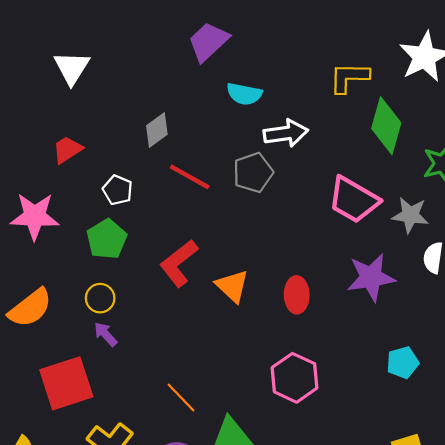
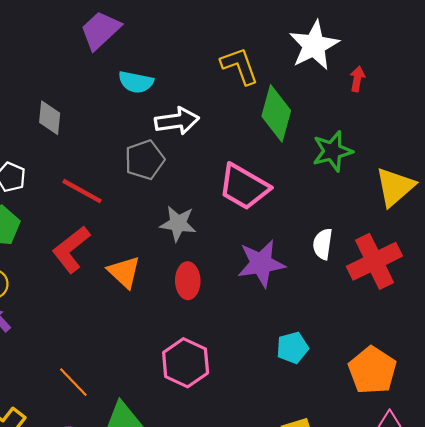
yellow L-shape: (349, 78) -> (240, 66), turned 69
gray diamond: (157, 130) -> (50, 118), turned -48
red line: (190, 177) -> (82, 191), moved
gray star: (410, 215) -> (178, 223), moved

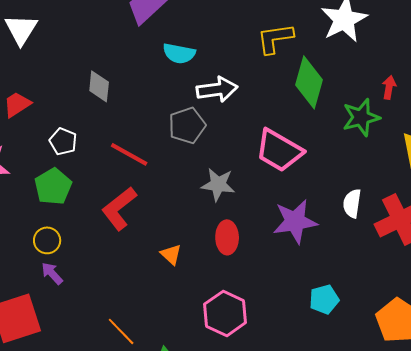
yellow L-shape: (240, 66) -> (275, 38), turned -78
red arrow: (357, 79) -> (389, 87), moved
orange triangle: (124, 272) -> (171, 254), moved, size x0.7

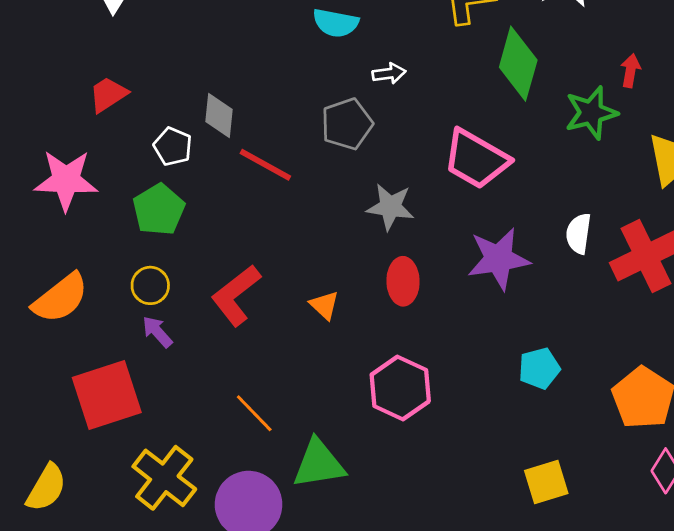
gray diamond: (99, 86) -> (219, 116), moved
white arrow: (217, 89) -> (389, 73), size x0.6
red L-shape: (119, 208) -> (236, 295), moved

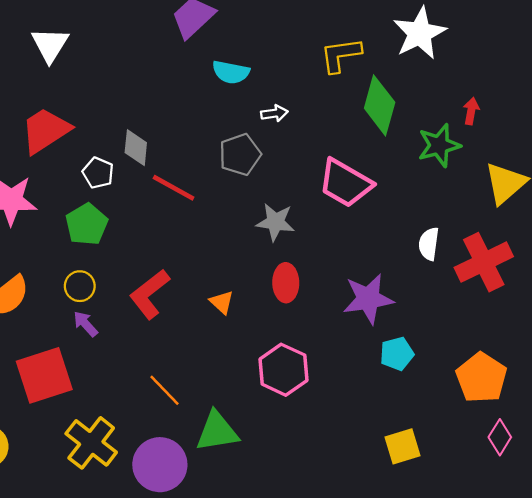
red trapezoid: (108, 94) -> (45, 130), size x1.6
purple star: (498, 259) -> (368, 299), moved

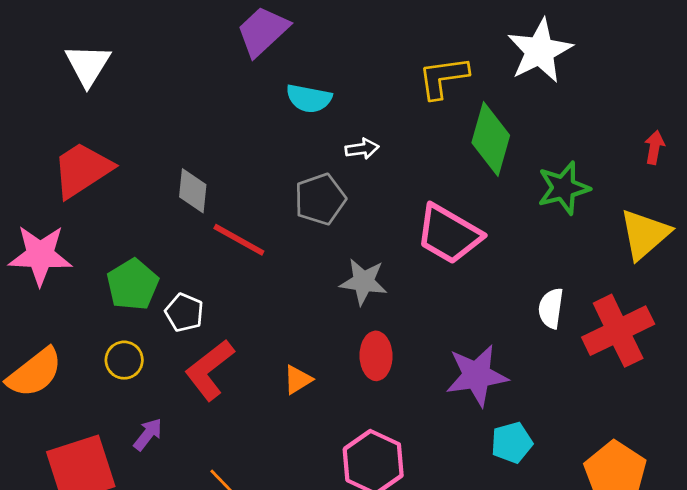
red arrow: (471, 111) -> (654, 147), moved
white pentagon: (98, 173) -> (184, 312), moved
orange triangle: (222, 302) -> (298, 380), turned 45
purple arrow: (85, 324) -> (148, 434), moved, turned 80

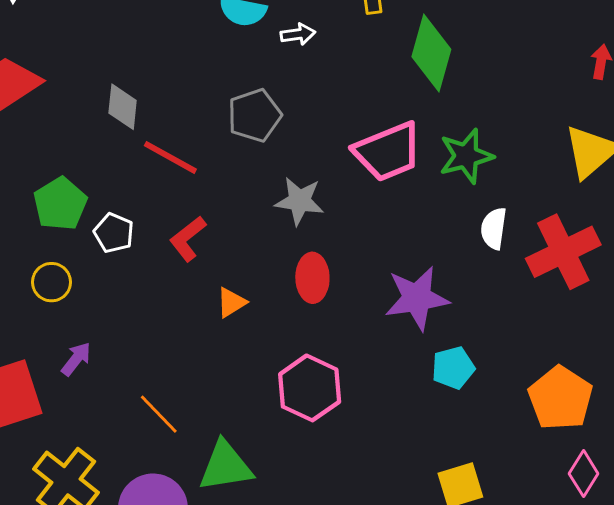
white arrow: (362, 149) -> (298, 34), moved
green star: (563, 188) -> (466, 156), moved
pink trapezoid: (449, 234) -> (388, 152), turned -52
red L-shape: (209, 370) -> (188, 239), moved, size x0.7

